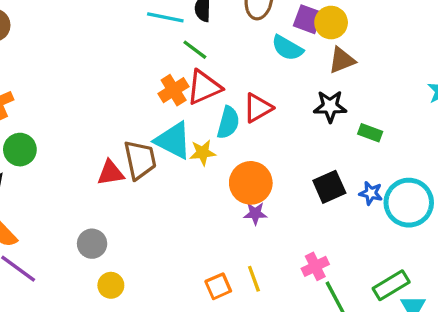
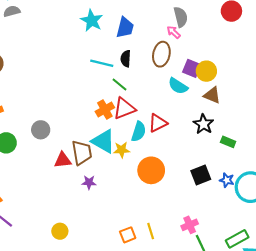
brown triangle: (342, 60) -> (212, 95), turned 42
black star: (330, 106) -> (203, 124), turned 30
purple star: (255, 213) -> (89, 182), moved
gray circle: (92, 244) -> (41, 130), moved

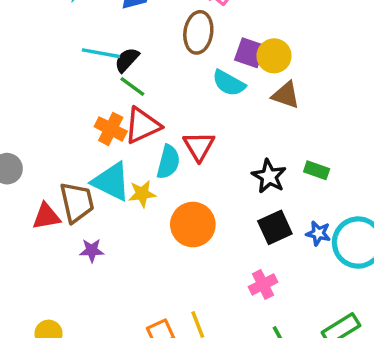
black semicircle: (126, 59) -> (127, 60), moved, turned 42
orange cross: (105, 109) -> (111, 129), turned -30
red triangle: (158, 123) -> (199, 146), turned -30
black star: (203, 124) -> (269, 176), moved
pink cross: (190, 225) -> (263, 284), moved

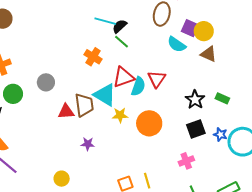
red triangle: (142, 125) -> (123, 77), moved
orange cross: (111, 129) -> (93, 57), moved
yellow star: (142, 194) -> (120, 115), moved
purple star: (92, 250) -> (88, 144), moved

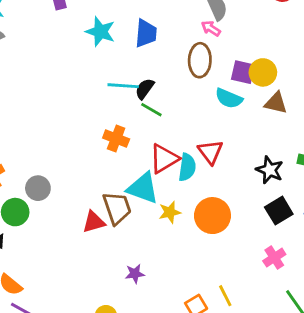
gray circle: (46, 82) -> (38, 188), moved
purple star: (88, 144) -> (135, 274), moved

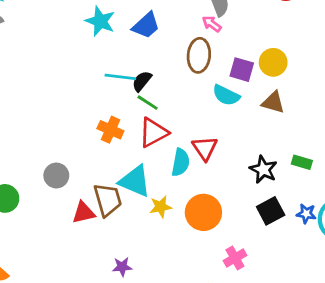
blue trapezoid: (146, 33) -> (146, 25), turned 40
yellow circle: (263, 72) -> (273, 62), moved
red triangle: (164, 159) -> (153, 133), moved
gray circle: (38, 188) -> (56, 176), moved
pink cross: (274, 258) -> (235, 258), moved

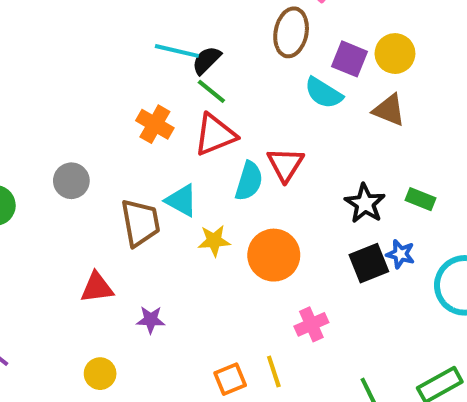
cyan triangle: (135, 181) -> (182, 200), size x0.7
red triangle: (84, 213) -> (97, 288), moved
blue star: (306, 214) -> (400, 254), moved

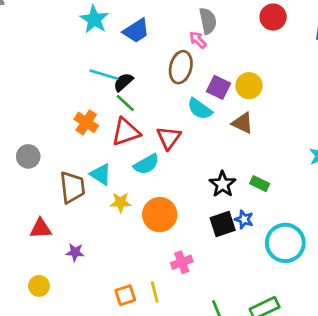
red triangle: (285, 164) -> (169, 138), moved
cyan semicircle: (249, 181) -> (146, 164), turned 40

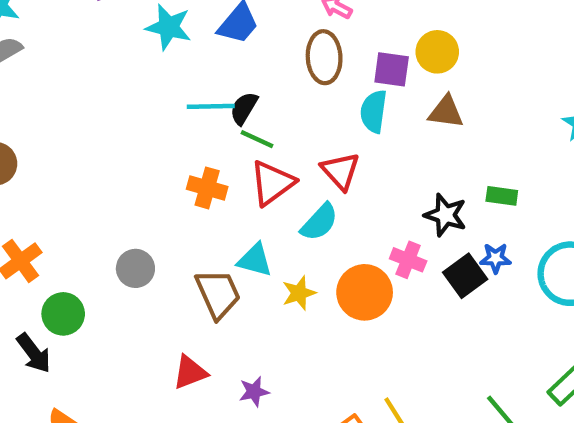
cyan semicircle: (200, 109) -> (374, 111), turned 80
pink cross: (182, 262) -> (408, 260), moved, turned -30

